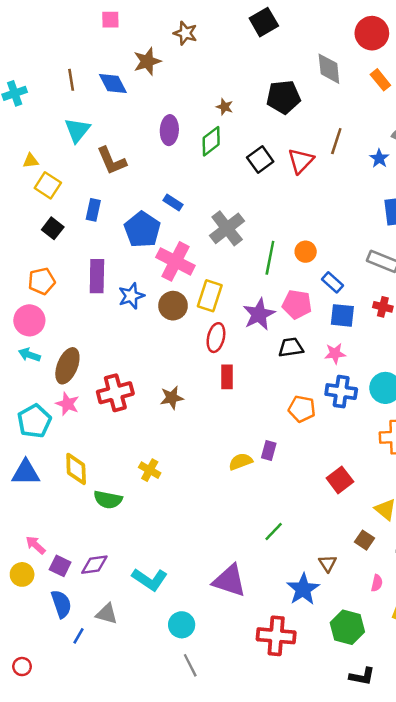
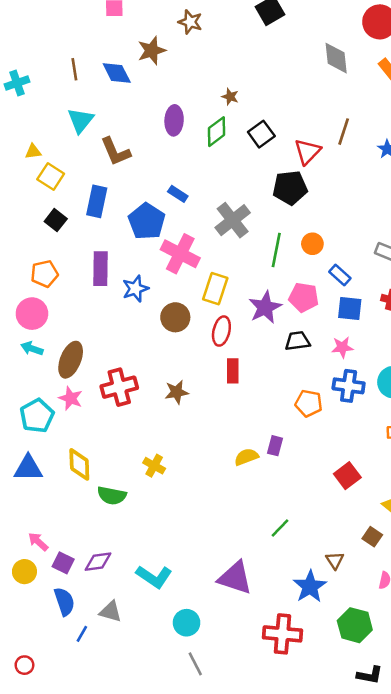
black pentagon: (283, 97) -> (290, 188), moved
black square: (260, 160) -> (261, 134), moved
blue rectangle: (93, 210) -> (97, 201), size x1.4
brown circle: (173, 306) -> (175, 317), moved

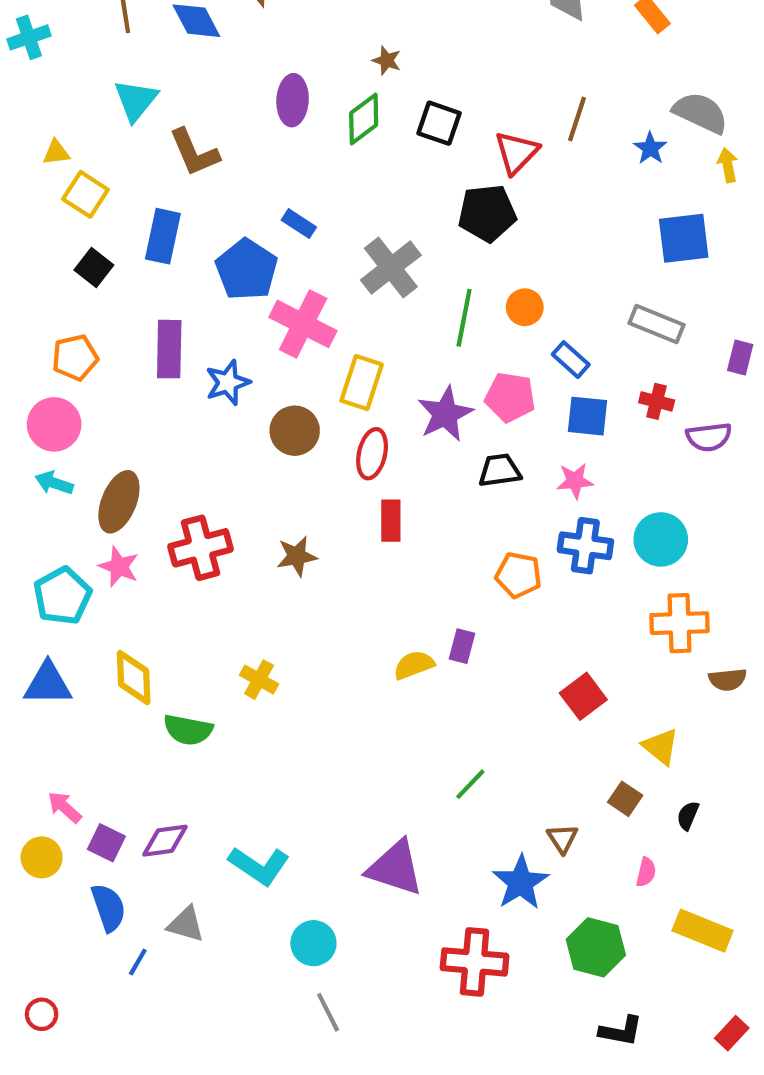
black square: (261, 134) -> (439, 123), turned -35

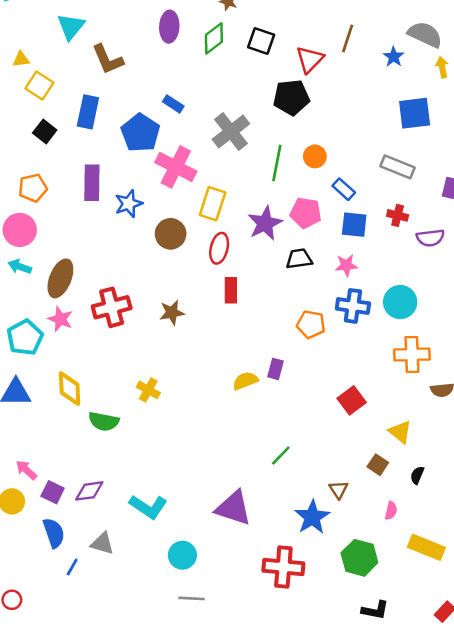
gray line: (328, 1012) -> (192, 598), turned -60

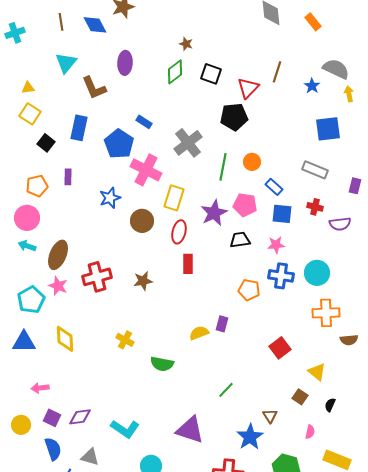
purple ellipse: (169, 27) -> (125, 63), moved
yellow square: (39, 86) -> (30, 114), moved
purple rectangle: (92, 183) -> (68, 177), moved, size x0.6
green semicircle: (104, 421) -> (162, 364), moved
pink arrow: (26, 470) -> (40, 388), moved, turned -48

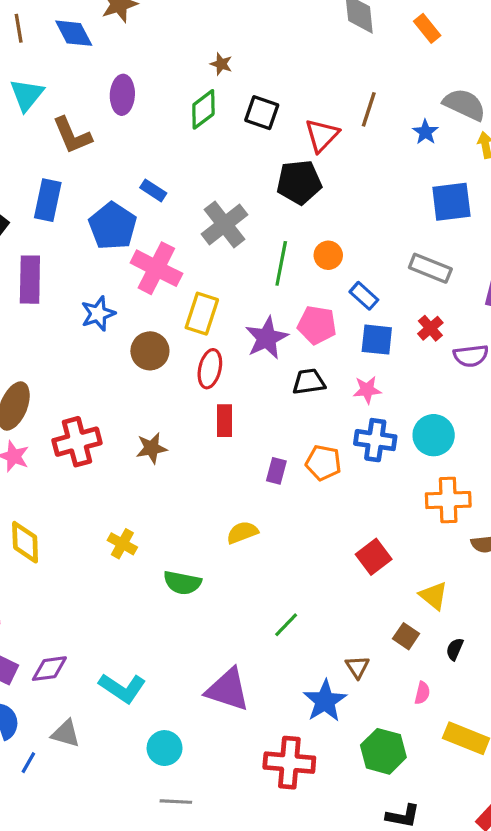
purple rectangle: (68, 177) -> (30, 280), size x1.8
red cross: (315, 207) -> (430, 328), turned 35
purple rectangle: (222, 324) -> (276, 471), moved

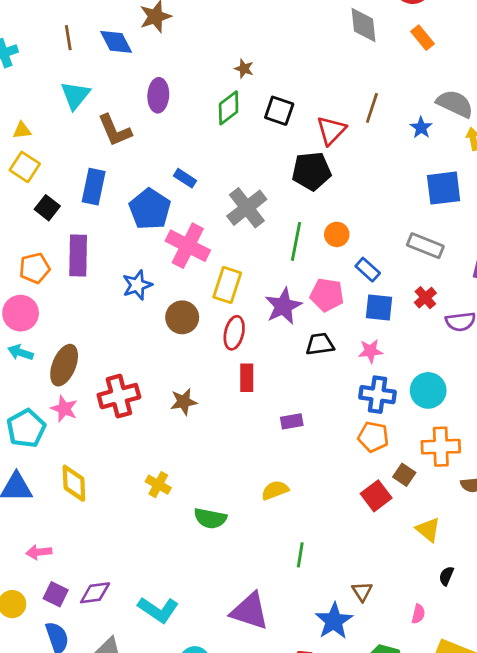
orange pentagon: (323, 463) -> (373, 437), moved
purple rectangle: (276, 471) -> (292, 421), turned 65
yellow semicircle: (242, 532) -> (275, 490), moved
green line: (286, 625) -> (300, 555), turned -35
brown square: (406, 636) -> (404, 475), moved

